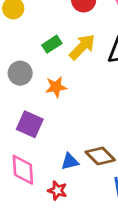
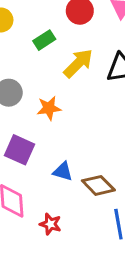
green rectangle: (52, 44) -> (44, 40), moved
blue triangle: (70, 161) -> (63, 171), moved, turned 30

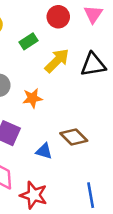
brown diamond: (98, 185) -> (74, 137), moved
red star: (50, 224) -> (34, 195), size x1.5

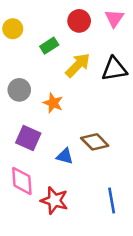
orange star: (32, 98) -> (53, 103), turned 30

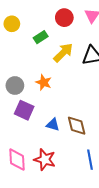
gray circle: (19, 90) -> (15, 86), moved
brown diamond: (95, 142) -> (77, 126), moved, turned 30
pink diamond: (22, 181) -> (17, 160), moved

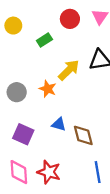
yellow arrow: (63, 53) -> (69, 70), moved
purple square: (24, 110) -> (23, 134), moved
blue triangle: (53, 125) -> (59, 124), moved

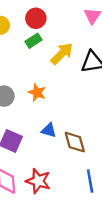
red circle: (70, 19) -> (36, 18), moved
yellow arrow: (69, 70) -> (62, 54), moved

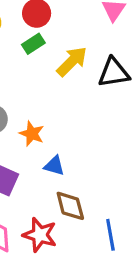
orange star: (37, 93) -> (32, 134), moved
brown diamond: (75, 142) -> (70, 206), moved

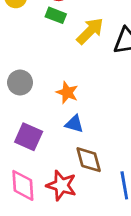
green rectangle: (33, 44) -> (56, 15), turned 54
orange star: (32, 134) -> (67, 93), moved

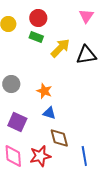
red star: (61, 185) -> (40, 156), turned -30

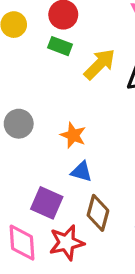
purple square: (17, 122) -> (47, 203), moved
brown diamond: (59, 138) -> (98, 213), turned 30

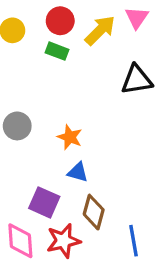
yellow arrow: (100, 64) -> (100, 30), moved

